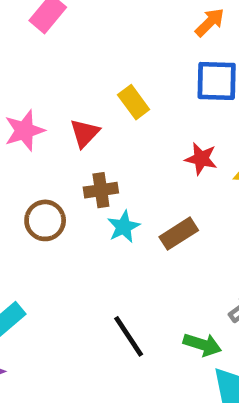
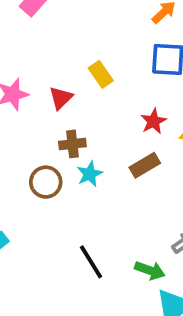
red star: (201, 159) -> (153, 121), turned 30
brown circle: (45, 220) -> (46, 182), moved
brown rectangle: (179, 234) -> (145, 165), moved

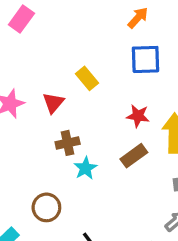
red star: (153, 121) -> (138, 116), turned -30
brown circle: (46, 182) -> (46, 207), moved

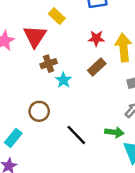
red triangle: (53, 103) -> (35, 36), size x1.5

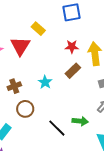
brown cross: (49, 64) -> (14, 86), moved
green arrow: (114, 132) -> (80, 121), moved

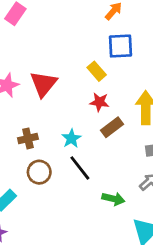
yellow rectangle: (38, 29) -> (97, 71), moved
red star: (72, 47) -> (99, 102), moved
black line: (57, 128) -> (80, 168), moved

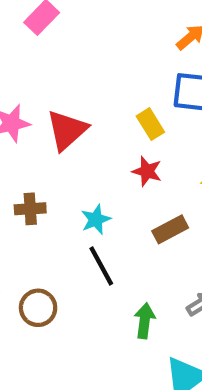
brown rectangle: (112, 127) -> (170, 229), moved
brown circle: (39, 172) -> (38, 308), moved
green arrow: (113, 199) -> (145, 321), turned -105

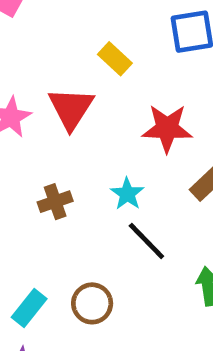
yellow rectangle: (150, 124) -> (115, 59), moved
red star: (147, 171) -> (167, 128), size x1.5

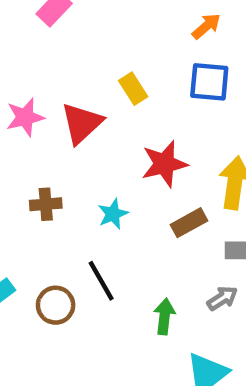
red star: (167, 128) -> (164, 164), turned -30
black line: (146, 241) -> (101, 281), moved

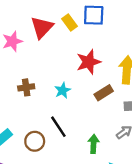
blue square: (209, 82) -> (94, 15), moved
red triangle: (82, 123) -> (42, 27), moved

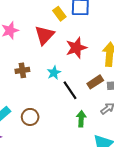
red triangle: (42, 27) -> (44, 35), moved
brown rectangle: (104, 93) -> (95, 82), moved
black line: (58, 127) -> (70, 90), moved

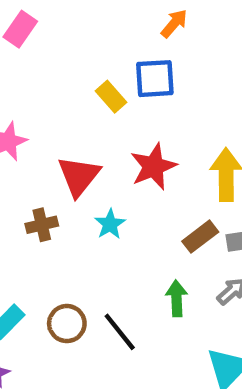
red triangle: (44, 35) -> (79, 176), moved
black line: (70, 90) -> (120, 332), moved
green arrow: (81, 119) -> (177, 298), moved

